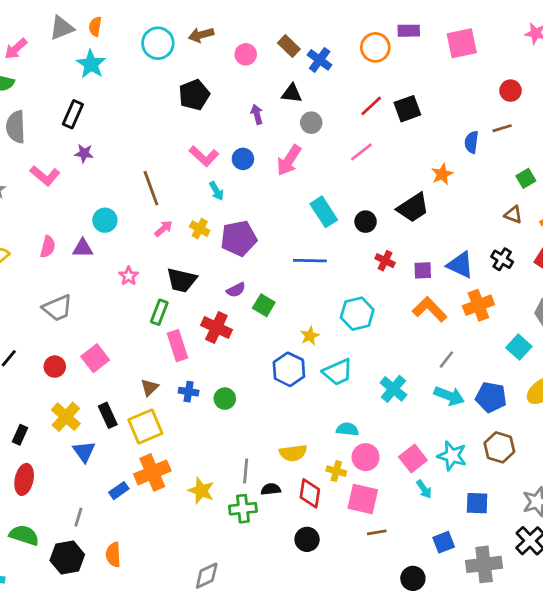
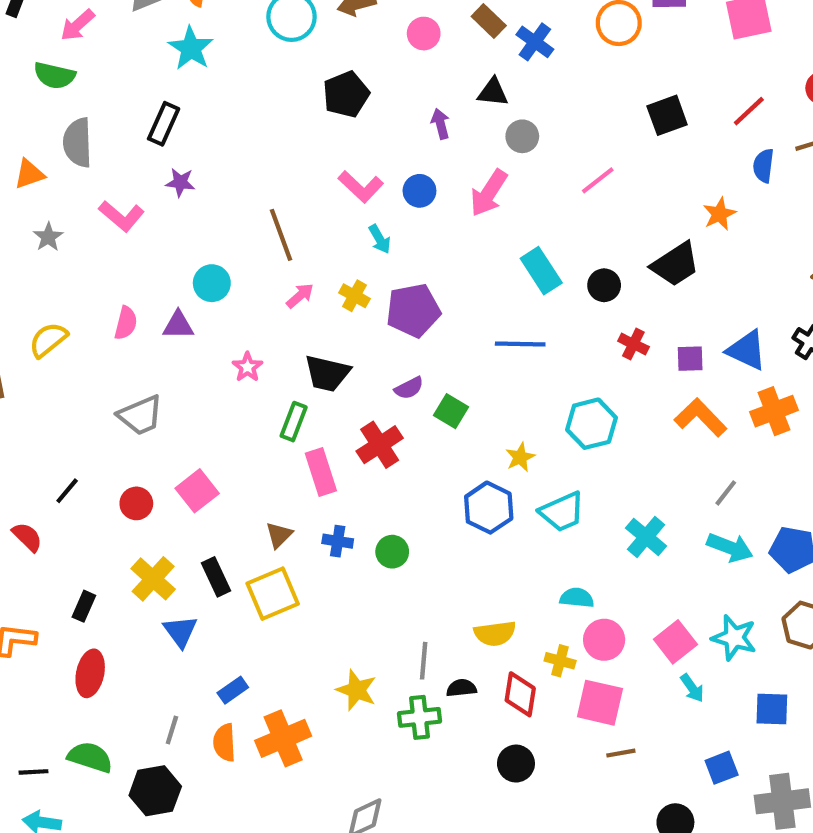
red line: (371, 106) -> (749, 111), moved
red cross: (216, 328) -> (380, 445), turned 32
orange cross: (152, 472) -> (283, 738), moved
orange semicircle: (113, 555) -> (224, 743), moved

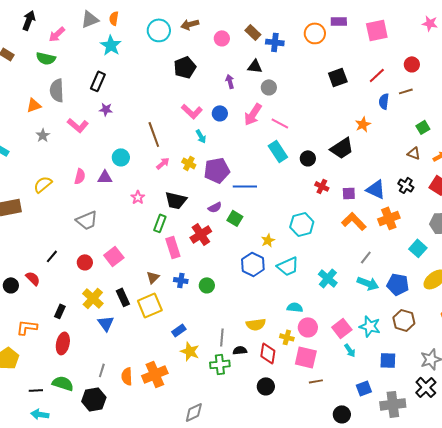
blue cross: (535, 42) -> (275, 42), turned -30
pink line: (598, 180) -> (280, 123), moved, turned 66
blue line: (520, 344) -> (245, 186), moved
blue rectangle: (233, 690) -> (179, 330), moved

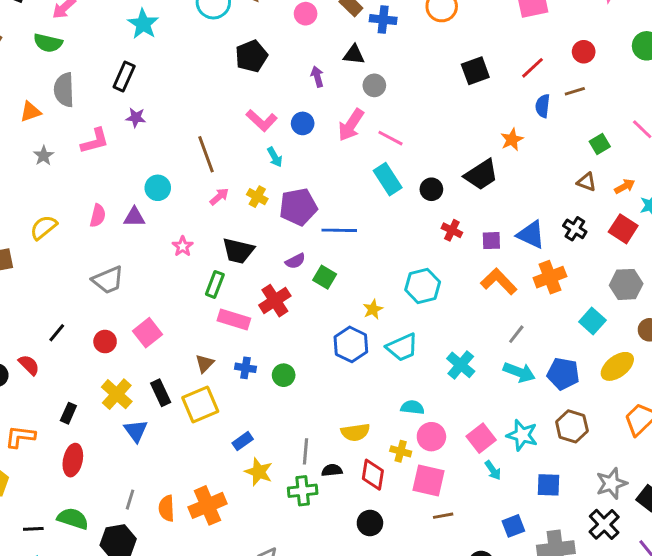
pink L-shape: (78, 125) -> (95, 141), turned -55
pink rectangle: (173, 247) -> (234, 320), turned -55

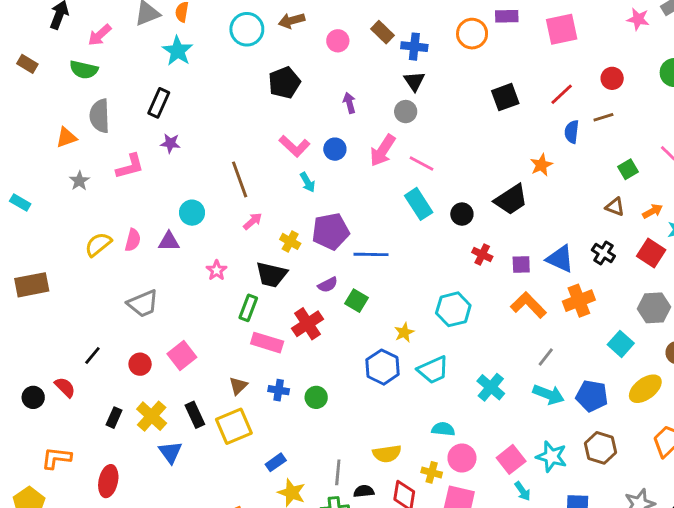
black triangle: (354, 55) -> (414, 81), moved, turned 50
yellow cross: (257, 197) -> (290, 241), moved
yellow semicircle: (44, 227) -> (98, 244), moved
black rectangle: (68, 413) -> (114, 418), moved

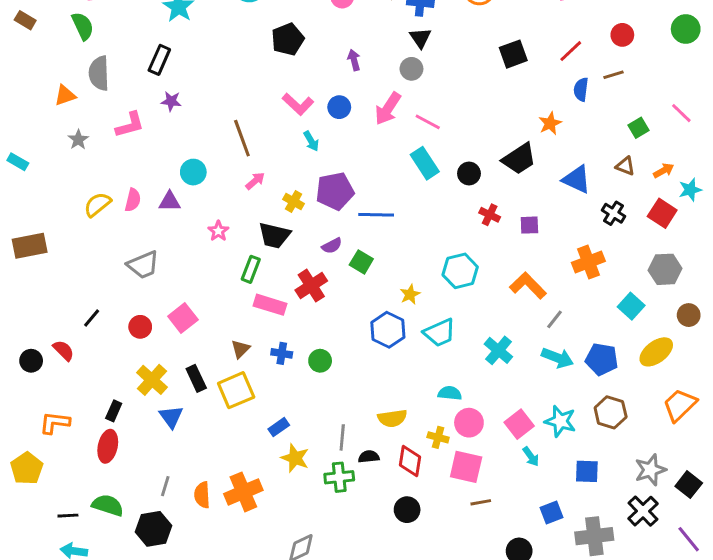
green semicircle: (84, 70) -> (83, 26), turned -128
blue triangle: (560, 259) -> (577, 179), moved
orange L-shape: (528, 305) -> (528, 286), moved
black rectangle: (114, 418) -> (114, 411), moved

